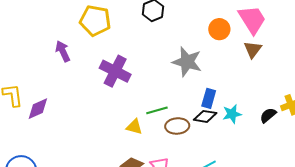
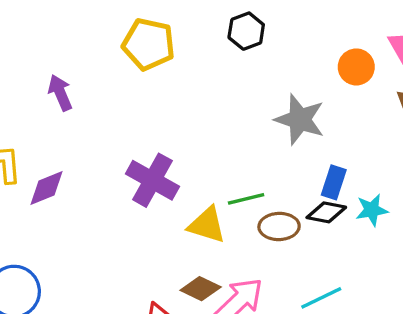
purple arrow: (63, 51) -> (60, 93), moved
purple cross: (115, 71) -> (152, 180), moved
yellow triangle: (134, 127) -> (207, 225), size x1.4

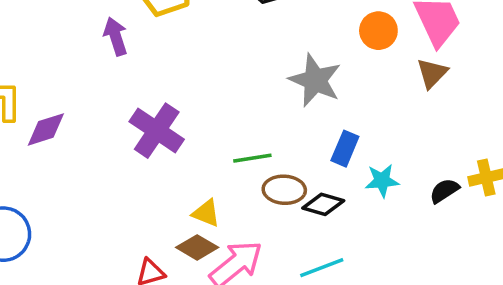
purple arrow: (60, 93) -> (116, 36), moved
black diamond: (326, 212) -> (323, 204), moved
yellow triangle: (207, 225) -> (206, 213), moved, size x0.7

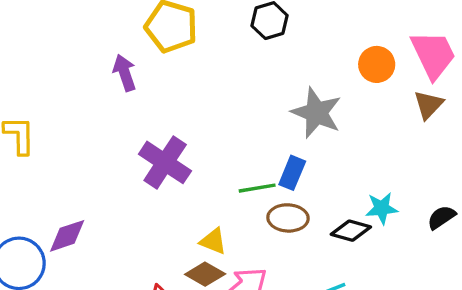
purple diamond: (46, 129) -> (67, 236), moved
blue rectangle: (345, 149) -> (292, 173), moved
black diamond: (323, 204) -> (351, 231), moved

